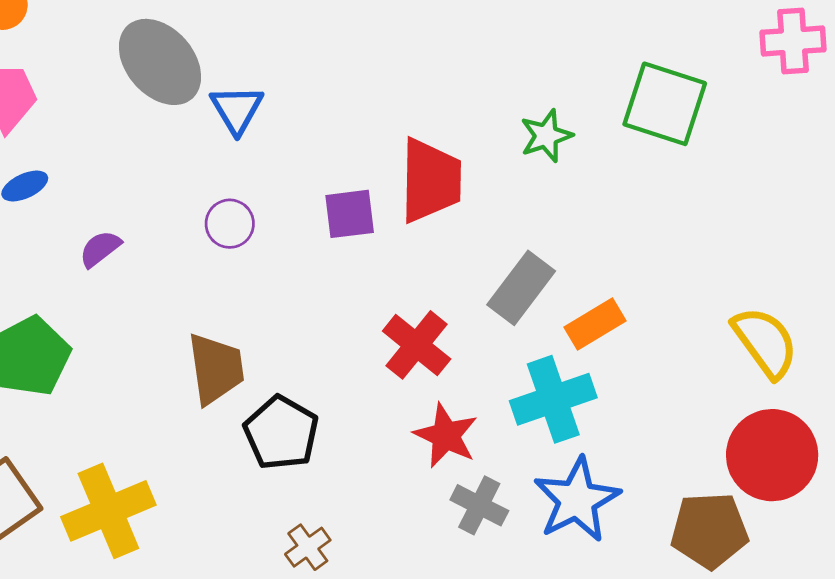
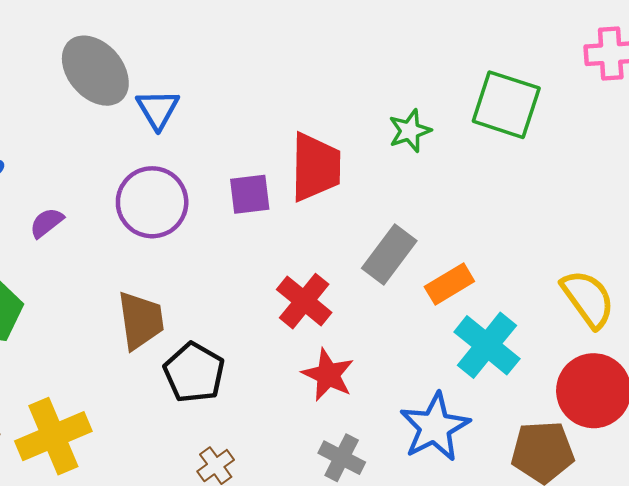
purple circle: (230, 224) -> (152, 202), size x1.8
cyan cross: (553, 399) -> (487, 345), moved, turned -32
gray cross: (479, 505) -> (342, 458), moved

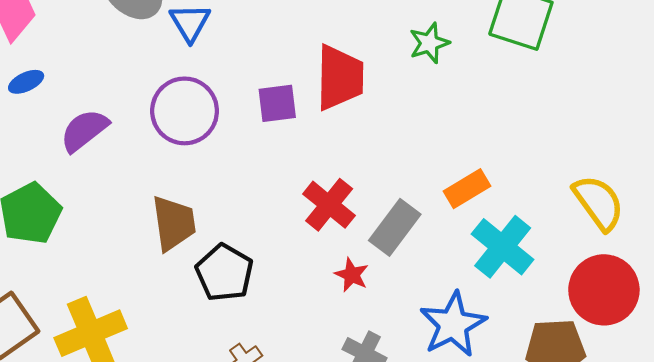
purple semicircle: (47, 223) -> (84, 130), size x1.5
gray rectangle: (389, 254) -> (395, 227), moved
red star: (328, 375) -> (352, 275), size x0.7

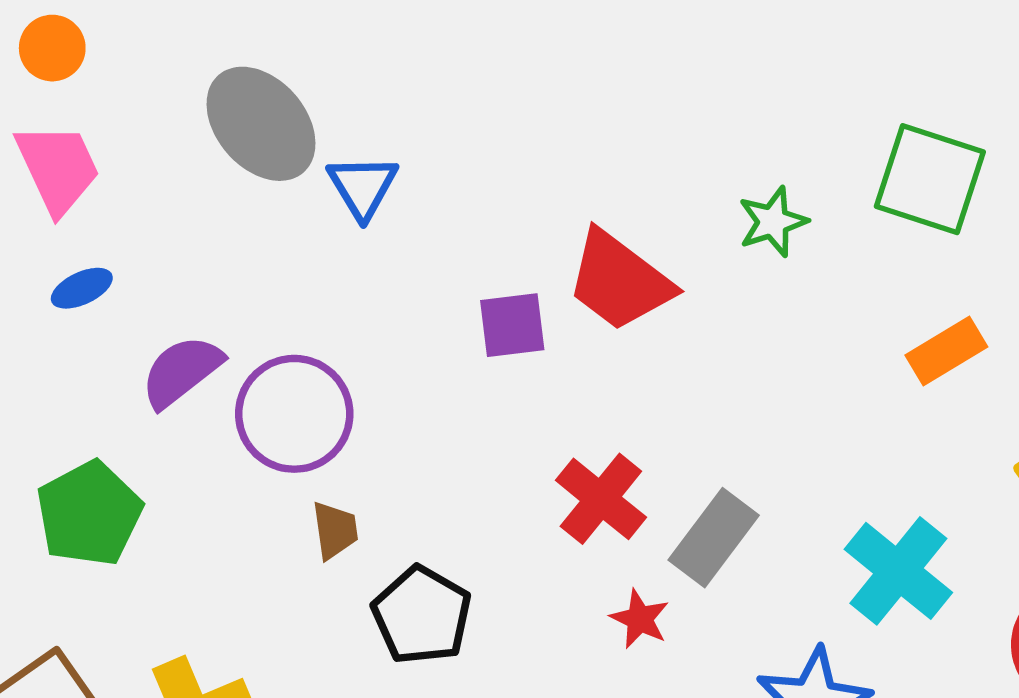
red trapezoid: (340, 78) -> (619, 281), turned 126
purple circle: (185, 111) -> (294, 414), moved
orange rectangle: (467, 189) -> (946, 351), moved
brown trapezoid: (174, 223) -> (335, 530), size x0.6

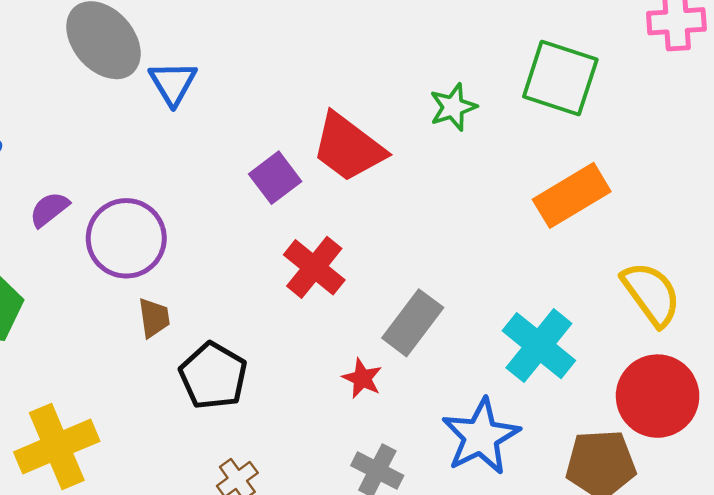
purple square: (512, 325) -> (275, 178), turned -30
orange rectangle: (946, 351) -> (572, 195), size x1.4
purple semicircle: (182, 371) -> (49, 209), size x0.7
red cross: (601, 499) -> (314, 267), moved

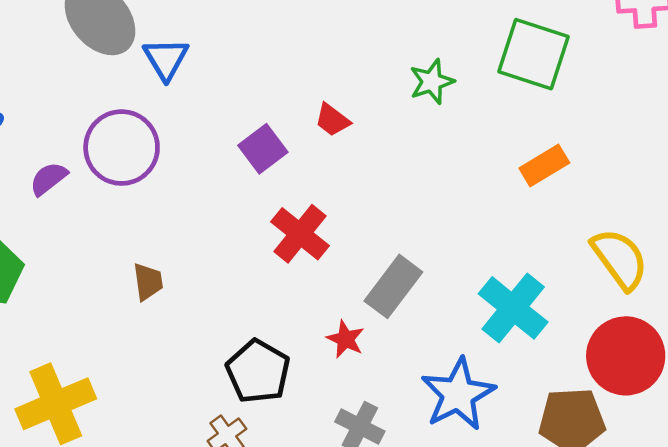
red trapezoid: (348, 147) -> (332, 120), size x0.5
orange rectangle: (572, 195) -> (544, 165), size x0.7
purple circle: (126, 238) -> (122, 148), moved
black pentagon: (213, 376) -> (258, 371), moved

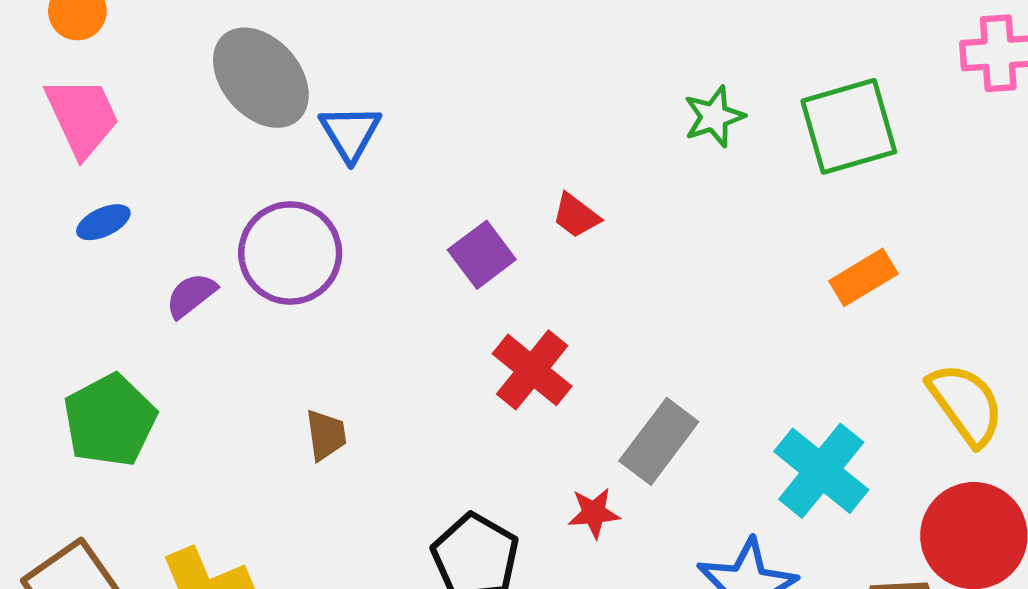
green square: (533, 54) -> (849, 126), turned -34
green star: (432, 82) -> (714, 117), moved
red star: (345, 339) -> (594, 513), turned -30

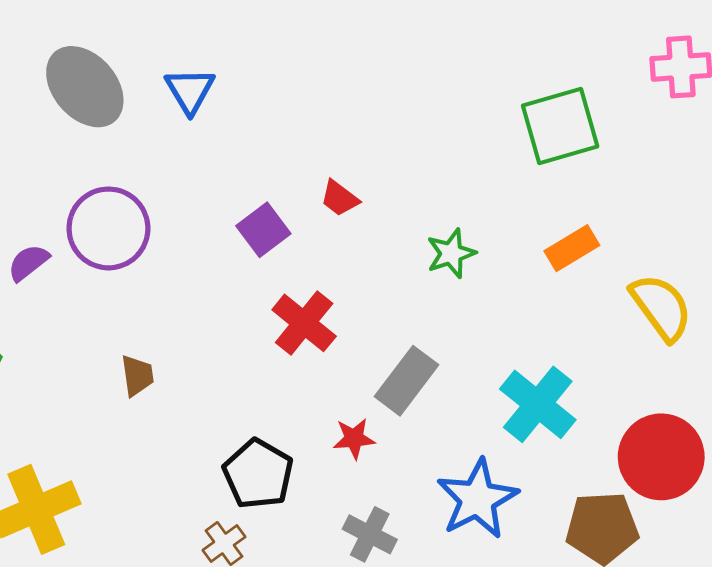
green star: (714, 117) -> (451, 253), moved
blue triangle: (350, 133) -> (190, 91), moved
yellow semicircle: (966, 404) -> (661, 307), moved

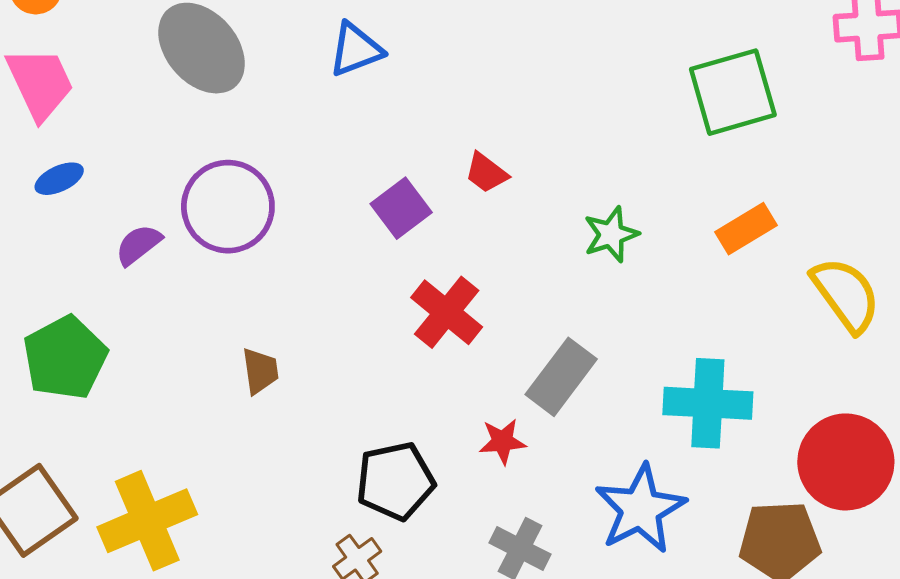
blue triangle: (190, 91) -> (356, 50), moved, turned 40
cyan cross: (538, 404) -> (708, 403), turned -36
black pentagon: (258, 474) -> (395, 481), turned 30

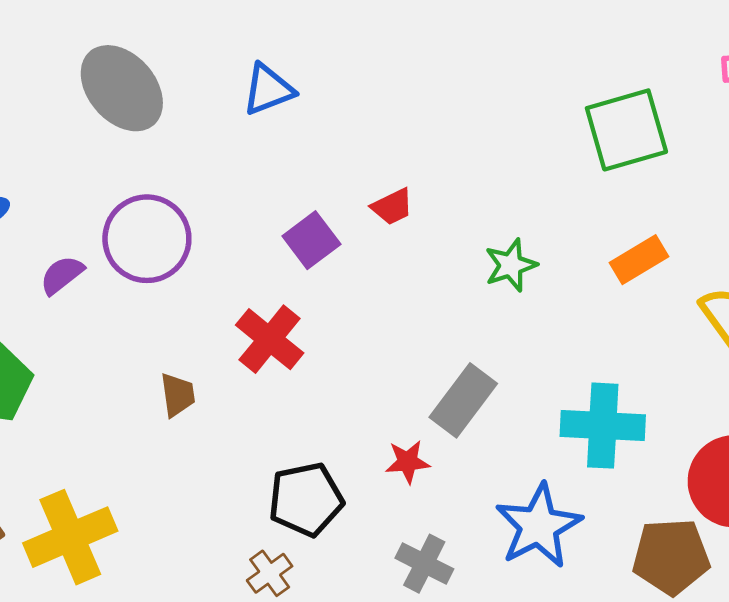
red trapezoid: (486, 173) -> (392, 207), turned -63
red cross: (447, 312) -> (270, 339), moved

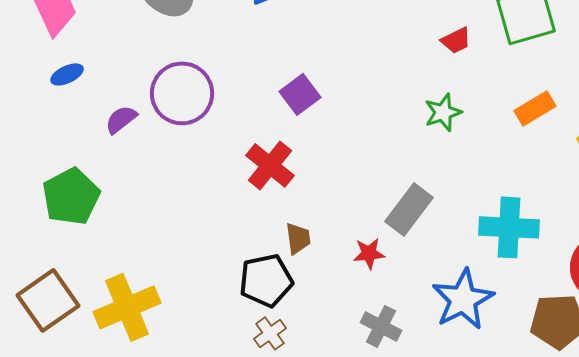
red trapezoid: (392, 207) -> (456, 40), moved
brown trapezoid: (178, 395) -> (298, 238), moved
black pentagon: (306, 499) -> (266, 280), moved

